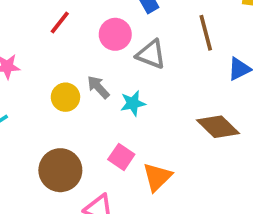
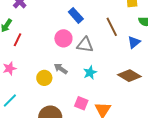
red line: (60, 23) -> (17, 40), moved
cyan star: (133, 103) -> (90, 73), moved

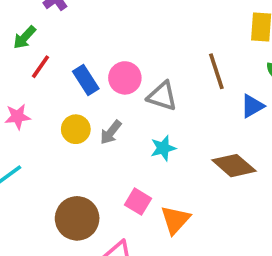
blue rectangle: (76, 15) -> (86, 80), moved
gray arrow: (61, 69) -> (111, 132), turned -96
yellow circle: (44, 78) -> (76, 129), moved

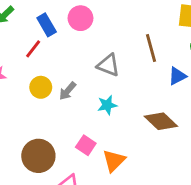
red line: (41, 67) -> (33, 49), moved
pink circle: (125, 78) -> (80, 18), moved
blue rectangle: (86, 80) -> (47, 25), moved

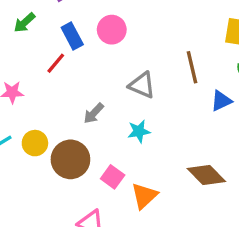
yellow circle: (41, 87) -> (35, 143), moved
brown diamond: (161, 121) -> (206, 175), moved
brown circle: (38, 156) -> (70, 159), moved

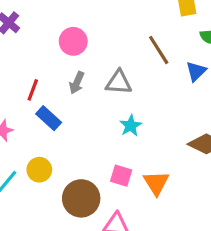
blue rectangle: (72, 36) -> (49, 118), moved
gray arrow: (94, 113) -> (77, 83), moved
brown circle: (70, 159) -> (81, 198), moved

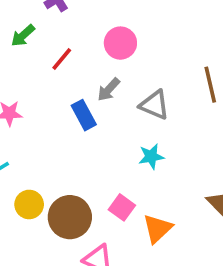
red line: (33, 90) -> (62, 59), moved
blue rectangle: (49, 118) -> (84, 115), moved
yellow circle: (39, 170) -> (29, 204), moved

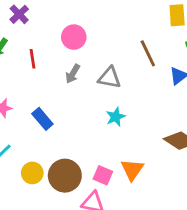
red line: (62, 59) -> (33, 59), turned -36
blue rectangle: (84, 115) -> (42, 119), moved
pink square: (122, 207) -> (103, 175), moved

